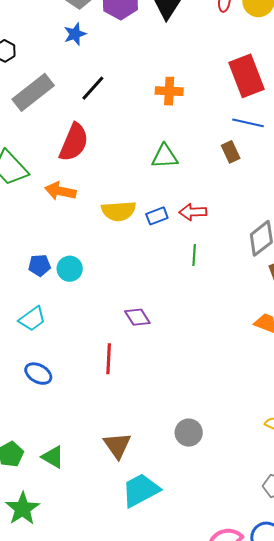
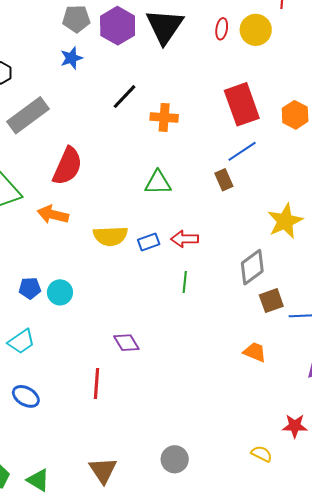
black line: (93, 88) -> (125, 97), moved
blue line: (248, 123) -> (242, 151), turned -48

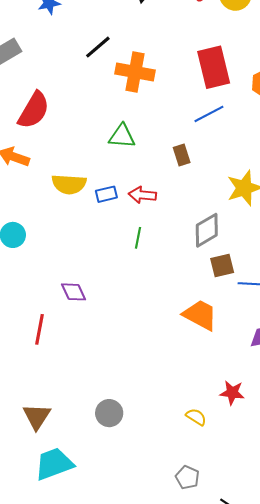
orange cross: (164, 117) -> (135, 72), size x1.4
brown rectangle: (224, 180) -> (182, 155), moved
orange trapezoid: (255, 352) -> (200, 315), size x1.5

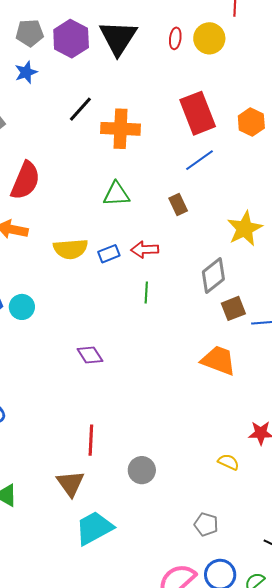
red line: (40, 329) -> (91, 440), moved
gray pentagon: (187, 477) -> (206, 524), moved

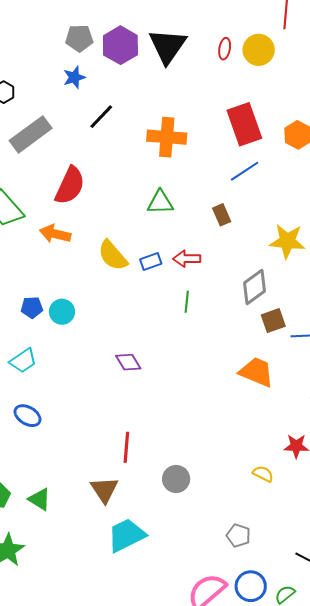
black line: (80, 109) -> (101, 117), moved
yellow star: (245, 229) -> (287, 241), turned 30
yellow semicircle: (71, 249) -> (113, 255), turned 52

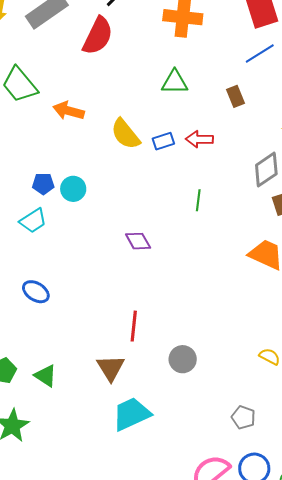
red semicircle: (70, 185) -> (98, 36), moved
green line: (187, 302) -> (198, 200), moved
cyan trapezoid: (23, 361) -> (33, 221), moved

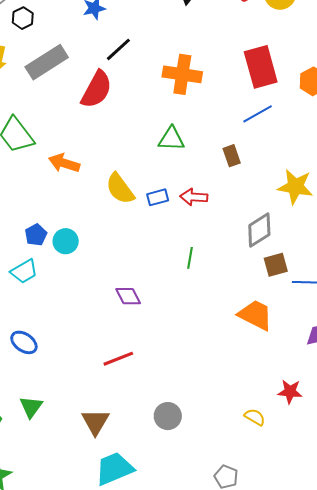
blue pentagon: (43, 184) -> (36, 235), turned -30
red line: (134, 326) -> (118, 359), moved, turned 60
green triangle: (46, 376) -> (31, 407), moved, turned 30

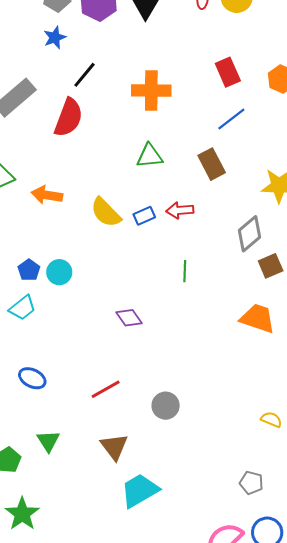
red rectangle: (261, 67) -> (228, 72), size x0.7
brown rectangle: (232, 156) -> (212, 164), size x1.4
red line: (118, 359) -> (106, 389), moved
gray circle: (168, 416) -> (166, 406), moved

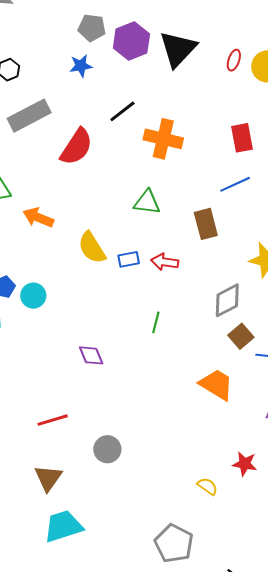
black line: (84, 75) -> (122, 111), moved
brown square: (271, 266) -> (241, 336), turned -30
gray pentagon: (251, 483) -> (174, 543), size x1.6

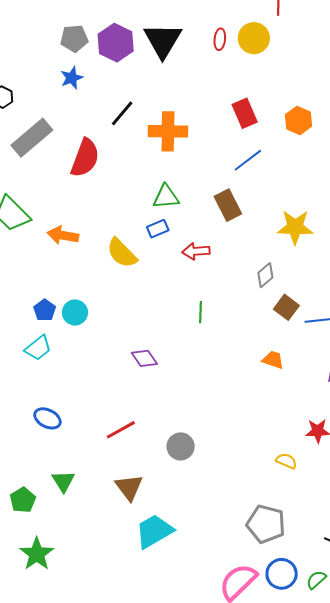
blue rectangle: (129, 259) -> (158, 229), moved
gray diamond: (227, 300) -> (265, 275), size x0.7
orange trapezoid: (216, 385) -> (273, 360), size x0.6

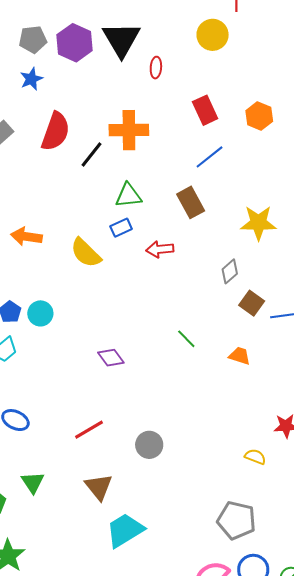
red ellipse: (220, 39) -> (156, 68), moved
black line: (122, 113) -> (91, 155), moved
red semicircle: (85, 158) -> (56, 132), moved
green line: (200, 312) -> (186, 339), moved, turned -45

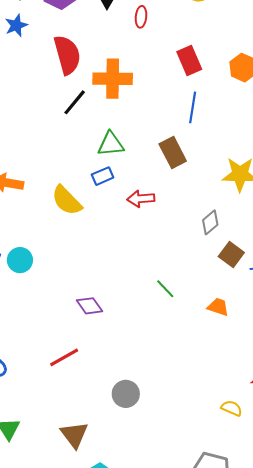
red semicircle: (56, 132) -> (67, 55), moved, turned -36
blue line: (210, 157) -> (193, 107), turned -44
red line: (89, 430) -> (64, 357), moved

